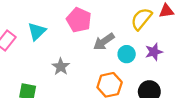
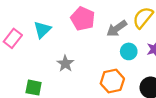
gray arrow: (104, 42) -> (117, 29), moved

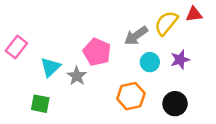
pink pentagon: (83, 19) -> (97, 52), moved
cyan triangle: (42, 30) -> (50, 67), moved

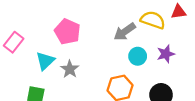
yellow semicircle: (166, 23) -> (153, 20), turned 70
pink pentagon: (97, 52) -> (67, 32), moved

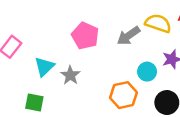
pink pentagon: (67, 32) -> (85, 36), moved
cyan circle: (138, 56) -> (147, 72), moved

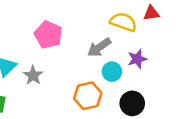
gray arrow: (128, 36) -> (99, 47), moved

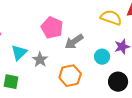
gray arrow: (99, 47) -> (74, 42), moved
orange hexagon: (88, 96) -> (70, 76), moved

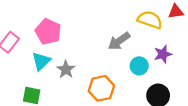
pink pentagon: (52, 28) -> (48, 32), moved
gray arrow: (74, 42) -> (119, 41), moved

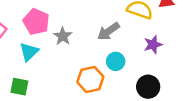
cyan circle: (139, 66) -> (116, 61), moved
gray star: (66, 69) -> (63, 36), moved

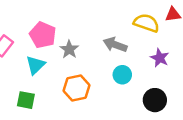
gray arrow: (108, 31) -> (115, 45), turned 55
purple star: (153, 45) -> (160, 58), turned -30
orange hexagon: (90, 79) -> (76, 88), moved

